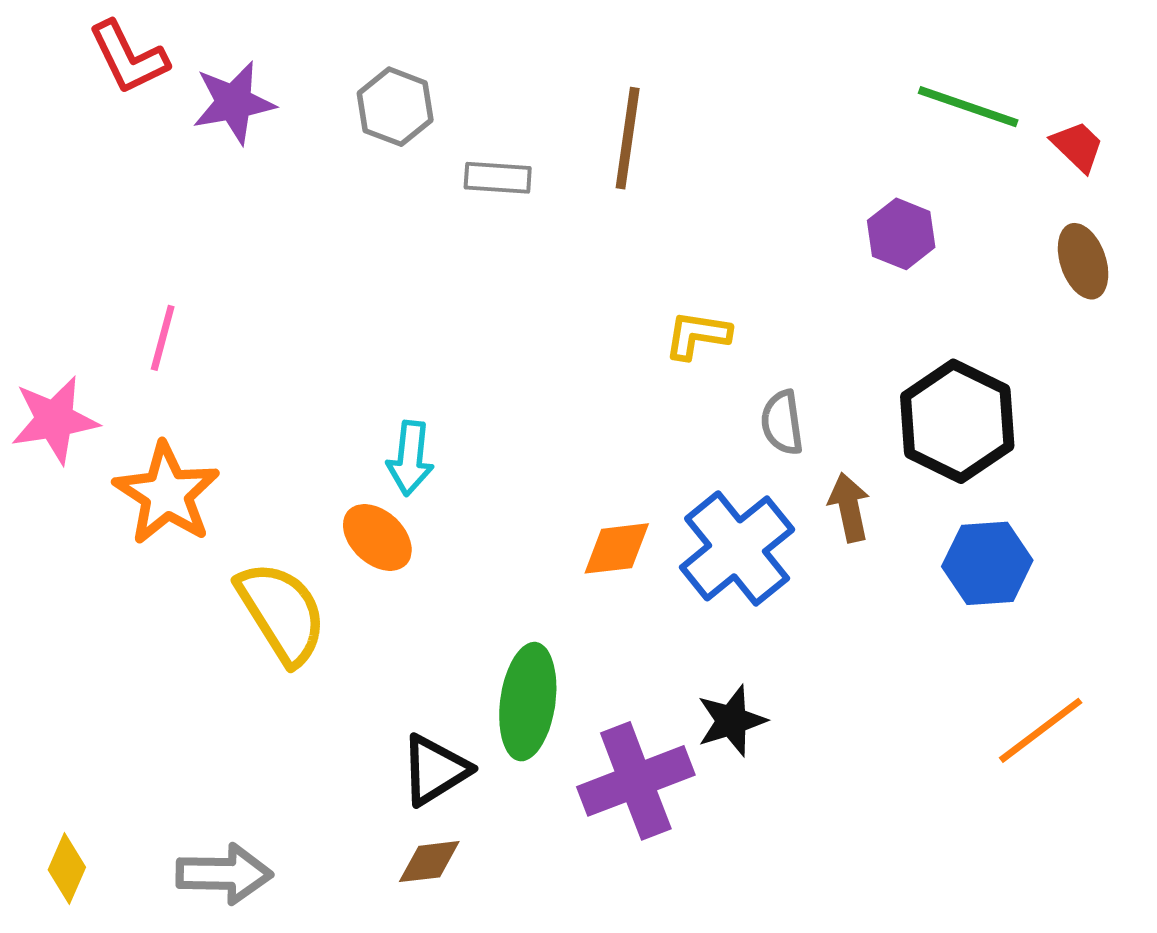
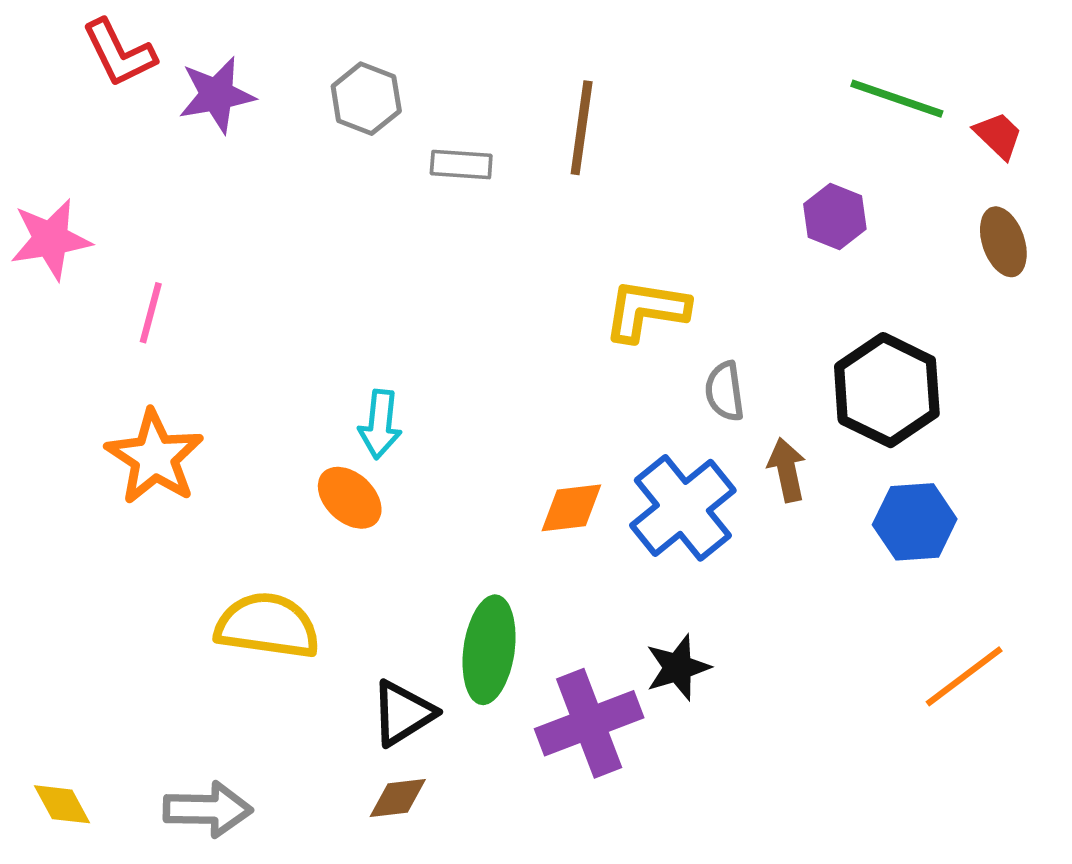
yellow L-shape: (697, 335) -> (646, 310), size x1.4
pink star: (55, 420) -> (51, 239), moved
yellow semicircle: (282, 613) -> (267, 626), moved, turned -50
yellow diamond: (67, 868) -> (62, 804), turned -52

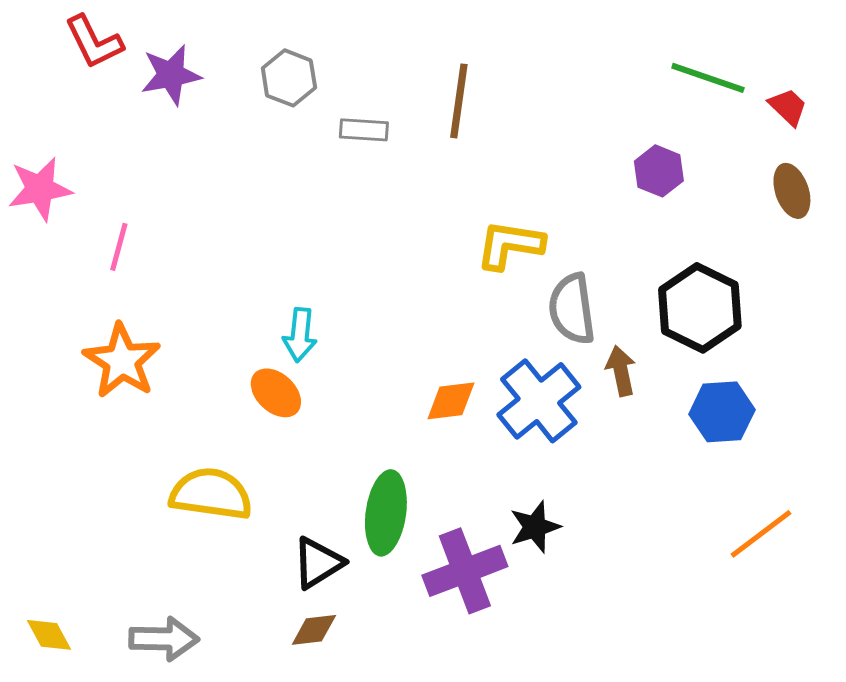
gray semicircle: (725, 391) -> (572, 309), size x1.5

